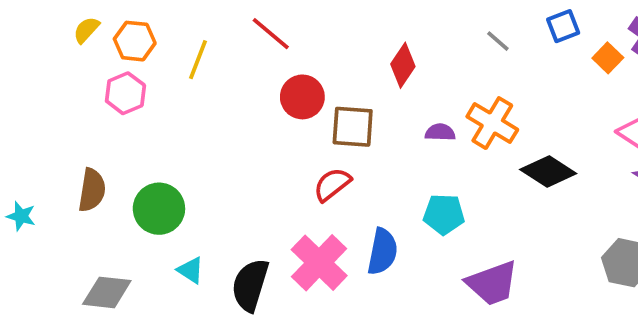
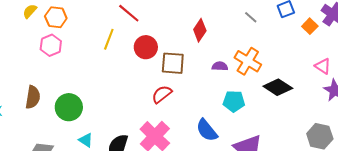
yellow line: (198, 60) -> (109, 39), moved
cyan pentagon: (444, 214) -> (234, 101), moved
blue semicircle: (382, 252) -> (207, 130), moved, turned 130

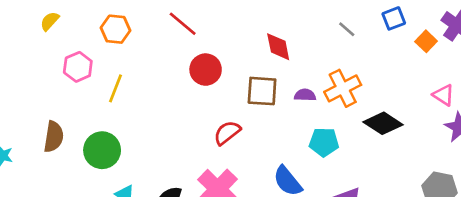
orange hexagon: (56, 17) -> (116, 29), moved
red diamond: (200, 30) -> (278, 47), turned -45
yellow line: (109, 39) -> (116, 88), moved
orange cross: (248, 61) -> (343, 88), turned 32
brown square: (173, 63) -> (262, 91), moved

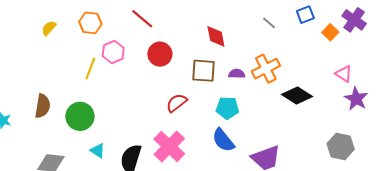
yellow semicircle: (50, 21) -> (49, 28), moved
pink hexagon: (78, 67) -> (113, 52), moved
cyan pentagon: (324, 142) -> (227, 108), moved

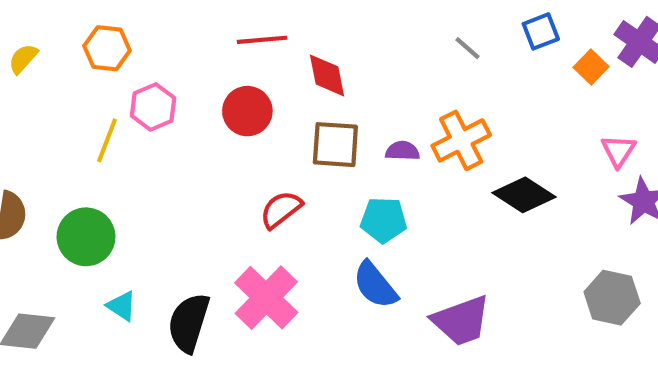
red line: (142, 19) -> (262, 40), moved, turned -45
red diamond: (216, 36) -> (327, 75), moved
pink triangle: (344, 74) -> (618, 151), turned 30

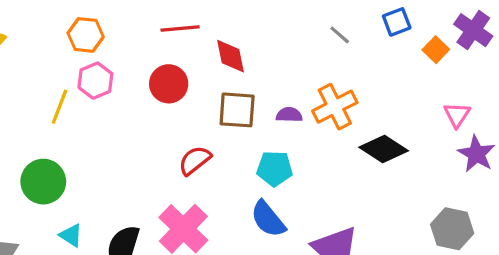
orange hexagon: (107, 48) -> (86, 35), moved

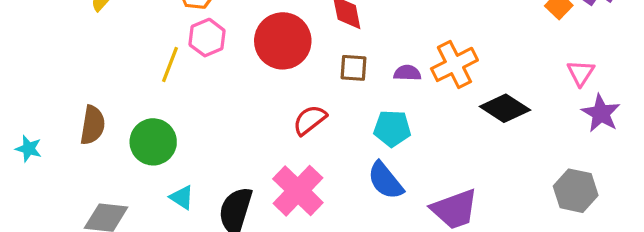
red circle: (169, 84) -> (283, 41), size x1.4
brown square: (237, 110) -> (353, 68), size x0.7

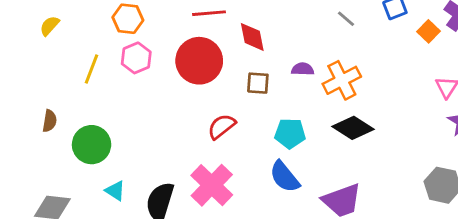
yellow line: (170, 64) -> (92, 69), moved
purple semicircle: (407, 73) -> (303, 69), moved
black diamond: (505, 108) -> (353, 128), moved
brown semicircle: (93, 125) -> (50, 121), moved, size x0.7

